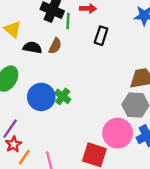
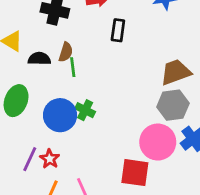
green line: (68, 21) -> (73, 67), moved
red star: (13, 144) -> (50, 159), moved

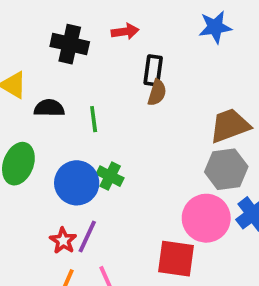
brown semicircle: (66, 52) -> (157, 93), moved
purple line: (30, 159) -> (87, 237), moved

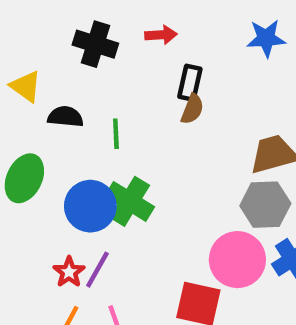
green cross: (110, 176) -> (130, 201), size x1.5

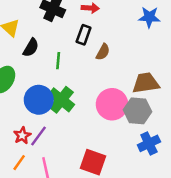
black rectangle: (190, 83) -> (84, 35), moved
black semicircle: (65, 117) -> (31, 48), turned 108
pink circle: (237, 260) -> (112, 104), moved

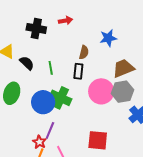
blue star: (149, 17) -> (108, 38), moved
black rectangle: (84, 35) -> (78, 71), moved
black semicircle: (31, 48) -> (27, 63), turned -63
red star: (22, 135) -> (39, 142), moved

